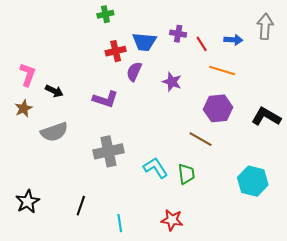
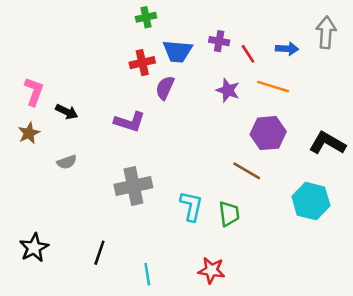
green cross: (105, 14) -> (146, 17), moved
purple star: (172, 82) -> (228, 90), moved
gray semicircle: (54, 132) -> (67, 162), size x0.6
cyan L-shape: (156, 168) -> (191, 206), turned 45
cyan hexagon: (253, 181) -> (311, 201), moved

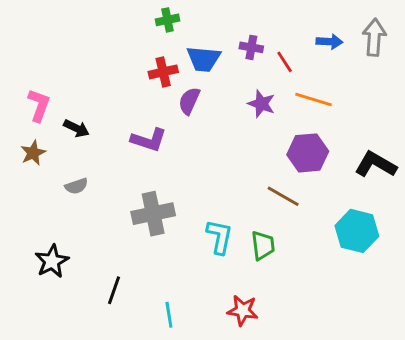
blue arrow: (287, 49) -> (329, 42), moved
black star: (34, 248) -> (52, 261), moved

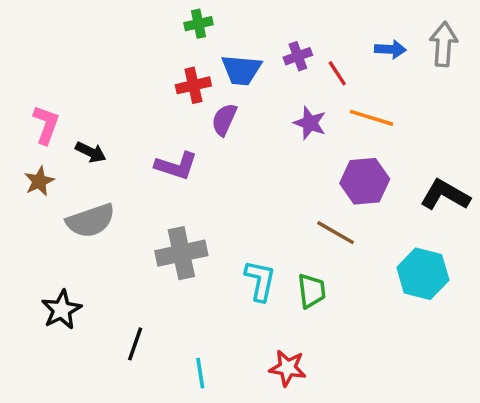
purple cross: (251, 47) -> (298, 56), turned -30
gray semicircle: (76, 186) -> (91, 221), size x1.8

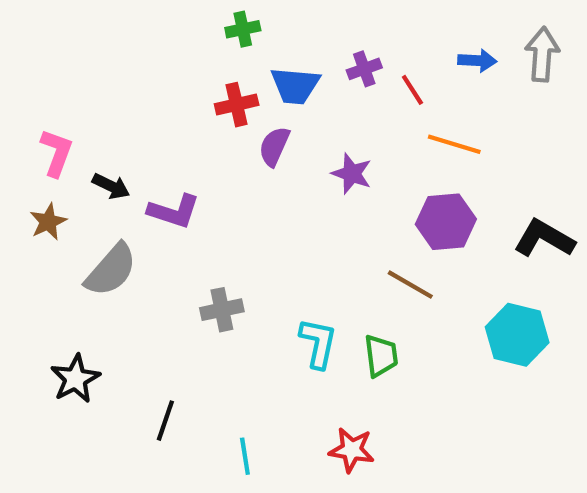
purple star: (310, 123) -> (352, 174), moved
purple L-shape: (176, 166) -> (174, 211), moved
gray semicircle: (91, 221) -> (111, 270), turned -30
gray cross: (181, 253) -> (222, 310), size x0.7

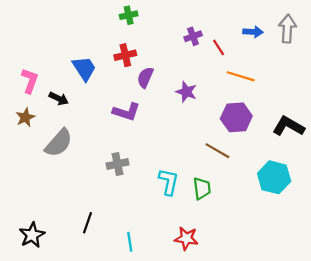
blue trapezoid: (295, 86) -> (84, 69), moved, turned -128
purple L-shape: (174, 211) -> (126, 112), moved
black star: (75, 379) -> (32, 235), moved

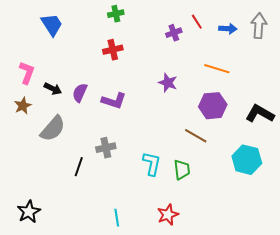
red line: (219, 47) -> (197, 22), moved
blue trapezoid: (84, 69) -> (52, 25), moved
purple semicircle: (145, 77) -> (80, 93), moved
black line: (88, 223) -> (79, 167), moved
red star: (186, 238) -> (168, 215), turned -30

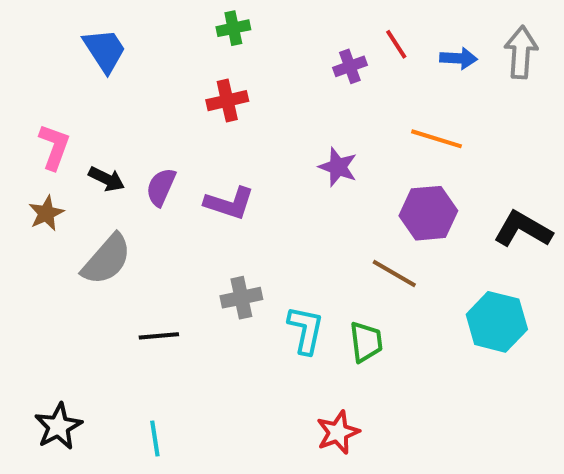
gray cross: (106, 148) -> (241, 298), moved
black line: (79, 167) -> (159, 336), turned 66
cyan line: (117, 218) -> (155, 438), moved

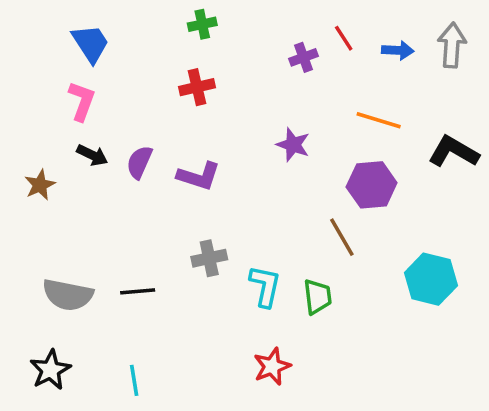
pink L-shape: (54, 147) -> (82, 101), moved
black L-shape: (523, 229) -> (454, 152), moved
gray semicircle: (107, 259) -> (68, 295), moved, turned 60
brown line: (394, 274) -> (342, 237), turned 30
red star: (338, 432) -> (272, 366), moved

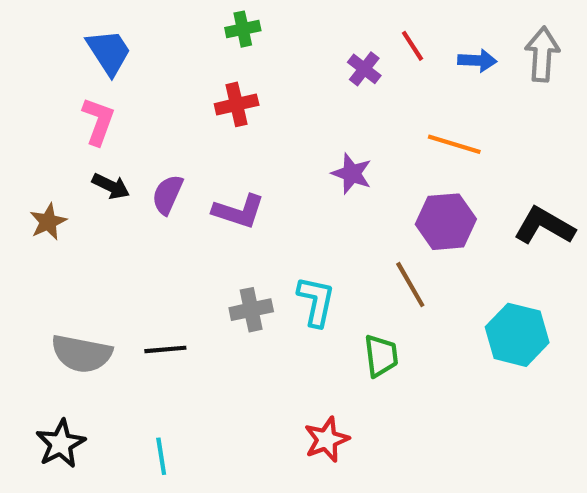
purple cross: (303, 57) -> (364, 69), turned -32
black L-shape: (454, 152) -> (544, 226), moved
cyan L-shape: (265, 286) -> (316, 301), moved

